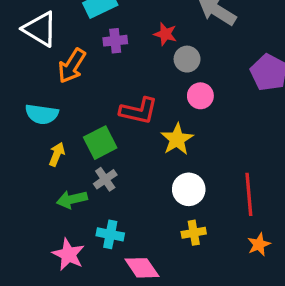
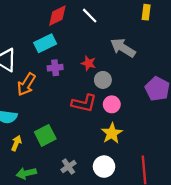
red L-shape: (139, 111) -> (84, 103), moved
yellow star: (177, 139) -> (112, 133), moved
gray cross: (105, 179) -> (68, 167), moved

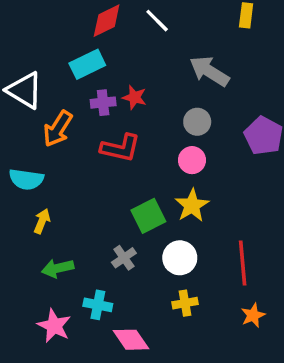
red star: (88, 63) -> (134, 97), moved
gray circle: (103, 80) -> (197, 122), moved
red L-shape: (84, 103) -> (120, 148), moved
green square: (45, 135) -> (148, 216), moved

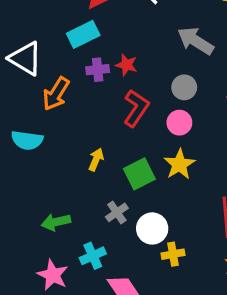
red L-shape: (120, 148) -> (136, 108), moved, turned -69
yellow arrow: (42, 221) -> (96, 160), moved
white circle: (180, 258) -> (152, 228), moved
cyan cross: (98, 305) -> (93, 256), turned -35

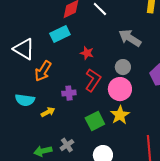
purple cross: (98, 70) -> (69, 93), moved
pink circle: (179, 123) -> (120, 89), size x1.5
yellow arrow: (96, 160) -> (48, 112), moved, turned 40
gray cross: (117, 212) -> (67, 145), moved

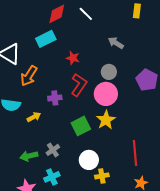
gray arrow: (130, 38) -> (116, 43), size x0.7

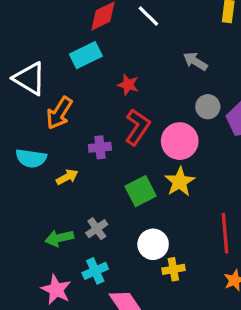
gray circle: (109, 72) -> (208, 107), moved

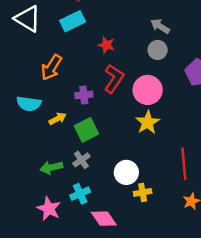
white triangle: (30, 79) -> (28, 19), moved
gray circle: (208, 107) -> (158, 50), moved
green square: (141, 191) -> (86, 130), moved

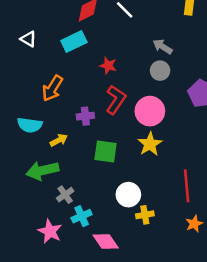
white triangle: (28, 19) -> (28, 39), size x0.6
green square: (86, 130) -> (106, 152), moved, turned 35
gray cross: (81, 160) -> (65, 195), moved
green arrow: (51, 167) -> (42, 171), moved, size x1.4

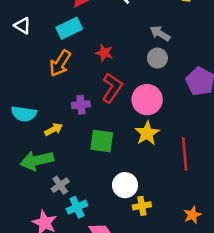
orange arrow: (52, 88) -> (60, 63), moved
red line: (187, 186) -> (185, 154), moved

